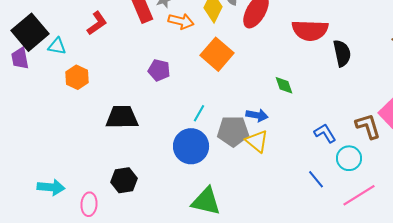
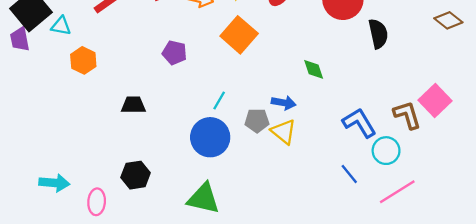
black trapezoid: (122, 117) -> (133, 105), size x0.7
gray pentagon: (233, 131) -> (257, 121), size x0.7
blue L-shape: (325, 133) -> (359, 123), size x1.4
green triangle: (206, 201) -> (203, 198), moved

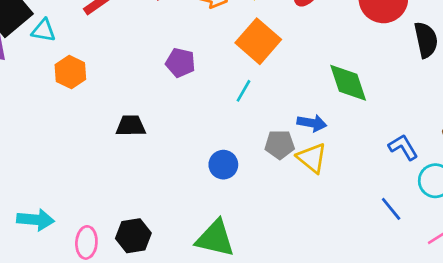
green diamond: (314, 69) -> (348, 83), size x1.6
cyan line: (219, 101) -> (243, 91), moved
blue L-shape: (359, 123) -> (403, 147), size x0.7
blue circle: (210, 137) -> (223, 165), size x0.6
black hexagon: (136, 175) -> (133, 236), moved

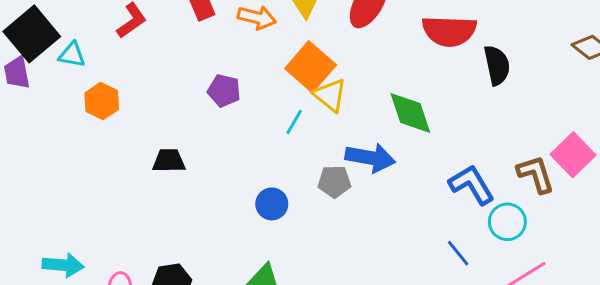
blue arrow: (312, 123) -> (370, 158), size x1.5
blue L-shape: (403, 147) -> (472, 185), size x1.4
yellow triangle: (312, 158) -> (330, 95), moved

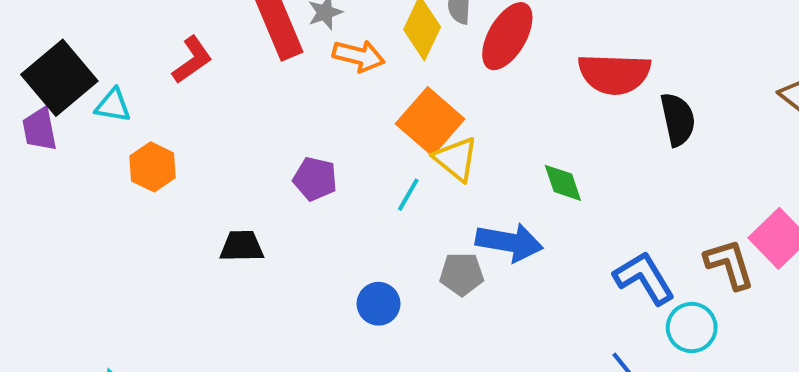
purple pentagon: (224, 91) -> (315, 179), moved
green diamond: (410, 113) -> (563, 183), size x0.7

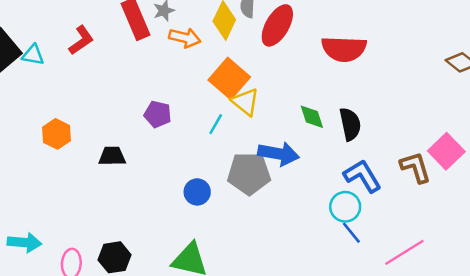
cyan triangle: (113, 106) -> (33, 55), moved
black semicircle: (678, 119) -> (350, 124), moved
orange hexagon: (153, 167) -> (57, 134), moved
gray pentagon: (462, 274) -> (249, 173), size x1.6
cyan circle: (692, 328) -> (345, 207), moved

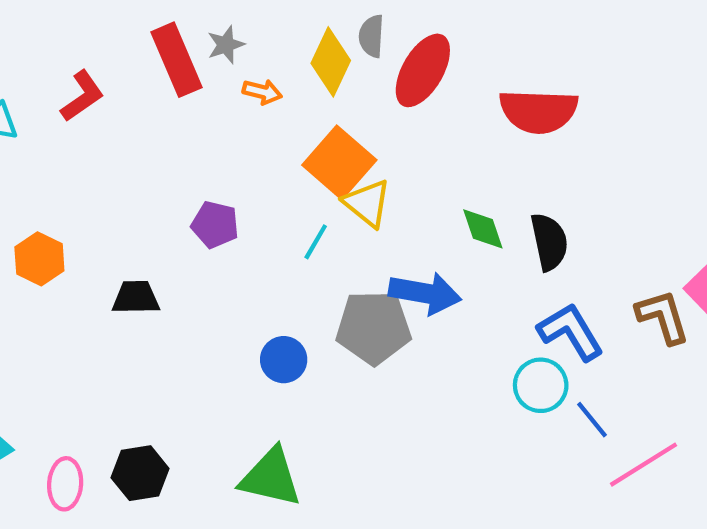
orange arrow: (185, 38) -> (262, 92), size x0.7
blue line: (351, 233) -> (592, 420), moved

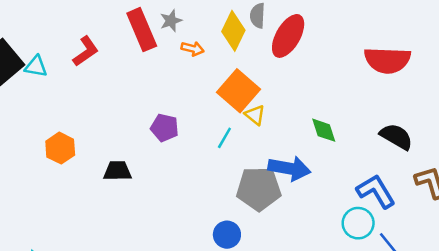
red semicircle: (539, 111) -> (387, 60), moved
yellow triangle: (367, 203) -> (255, 115), size x0.7
black semicircle: (549, 242) -> (396, 137), moved, turned -48
blue circle: (284, 360) -> (227, 235), moved

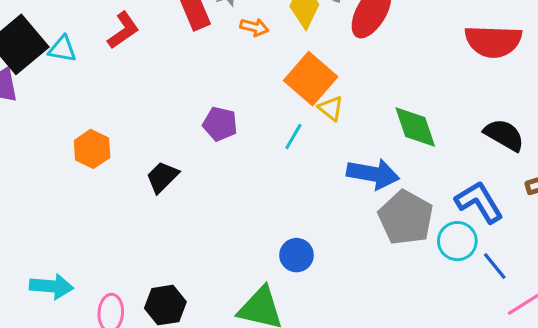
green diamond: (324, 130) -> (415, 127), size x1.4
black trapezoid: (117, 171) -> (162, 177), turned -44
gray pentagon: (259, 189) -> (406, 218), moved, turned 30

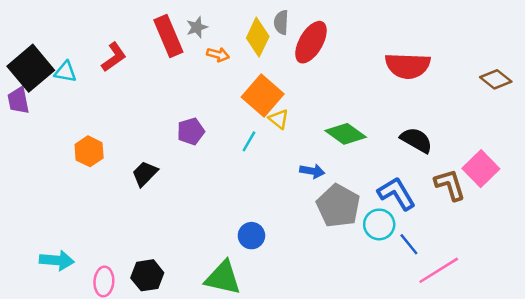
purple pentagon: (220, 124) -> (191, 131), turned -30
green diamond: (415, 127) -> (346, 134), turned -36
blue arrow: (373, 174) -> (312, 171), size x0.6

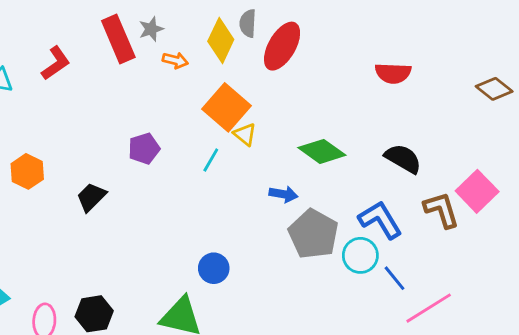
red semicircle: (408, 66) -> (393, 73), size x0.7

